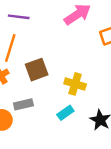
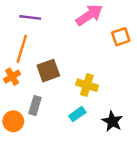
gray rectangle: (23, 104) -> (35, 106), turned -60

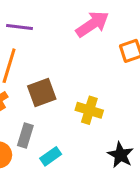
cyan rectangle: (77, 114) -> (51, 156), moved

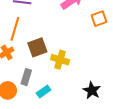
yellow cross: (89, 110) -> (60, 60), moved

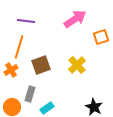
yellow cross: (60, 60) -> (77, 65), moved, turned 30

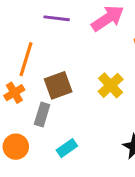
purple line: (26, 21) -> (57, 18), moved
gray rectangle: (30, 94) -> (42, 115), moved

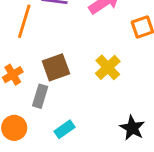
orange line: (26, 59) -> (24, 21), moved

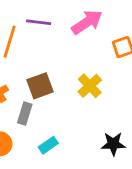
black star: (132, 128) -> (113, 144), turned -30

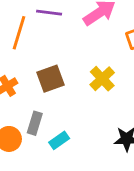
gray rectangle: (25, 113) -> (35, 123), moved

